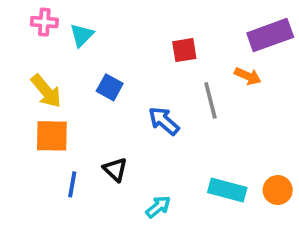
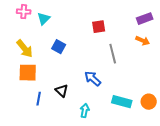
purple rectangle: (270, 35) -> (145, 19), size x0.7
orange arrow: (248, 76) -> (143, 41), moved
blue arrow: (164, 121) -> (93, 79), moved
cyan arrow: (158, 207) -> (85, 111), turned -40

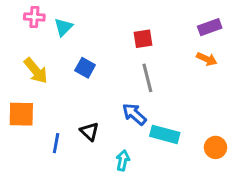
gray line: (113, 54) -> (147, 78), moved
orange square: (28, 73) -> (21, 114), moved
cyan rectangle: (122, 102) -> (165, 134), moved

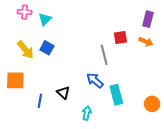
purple rectangle: (210, 27) -> (148, 19), turned -56
red square: (143, 39) -> (120, 38), moved
blue square: (85, 68) -> (47, 48), moved
cyan rectangle: (165, 134) -> (116, 95), turned 60

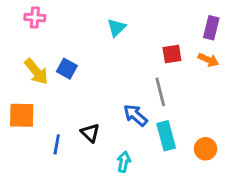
cyan triangle: (45, 19) -> (116, 28), moved
gray line: (104, 55) -> (160, 92), moved
orange circle: (152, 104) -> (205, 149), moved

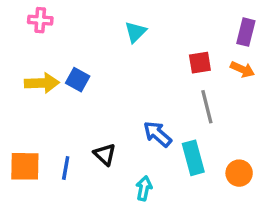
yellow arrow: (36, 71) -> (42, 83), turned -52
gray line: (160, 92) -> (207, 107), moved
orange square: (22, 115) -> (25, 166), moved

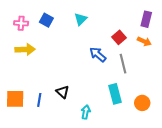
pink cross: (40, 20) -> (21, 23), moved
red square: (200, 63) -> (119, 37), turned -32
blue square: (78, 80) -> (46, 20), moved
blue arrow: (158, 134) -> (98, 55), moved

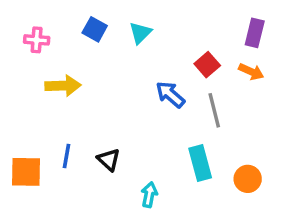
blue square: (46, 20) -> (95, 29), moved
yellow arrow: (25, 49) -> (63, 86), moved
blue line: (39, 100) -> (67, 156), moved

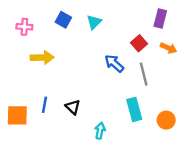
purple rectangle: (255, 33) -> (160, 19), moved

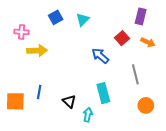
blue square: (63, 20) -> (56, 17), turned 32
pink cross: (24, 27) -> (22, 32), moved
gray line: (144, 74) -> (135, 74), moved
black triangle: (73, 107) -> (69, 101), moved
cyan rectangle: (134, 109) -> (103, 93), moved

